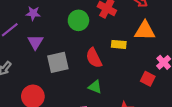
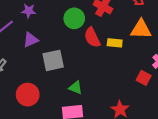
purple triangle: (35, 42) -> (31, 40), turned 35
red semicircle: (94, 58) -> (92, 37), moved
green triangle: (95, 87) -> (76, 88), moved

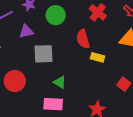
green circle: (74, 18) -> (56, 15), moved
yellow rectangle: (115, 43) -> (97, 57), moved

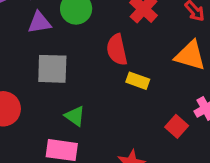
purple triangle: (26, 31) -> (39, 23), moved

